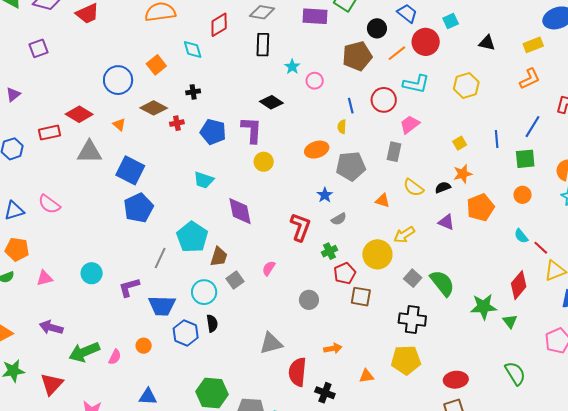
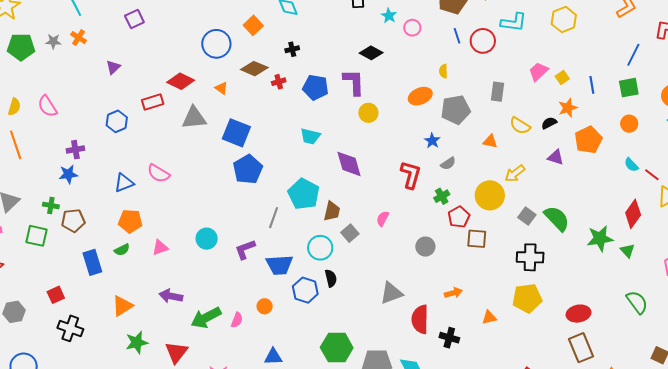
blue line: (351, 106) -> (457, 36), moved
pink trapezoid: (410, 124) -> (538, 71), moved
blue line: (497, 139) -> (592, 85), moved

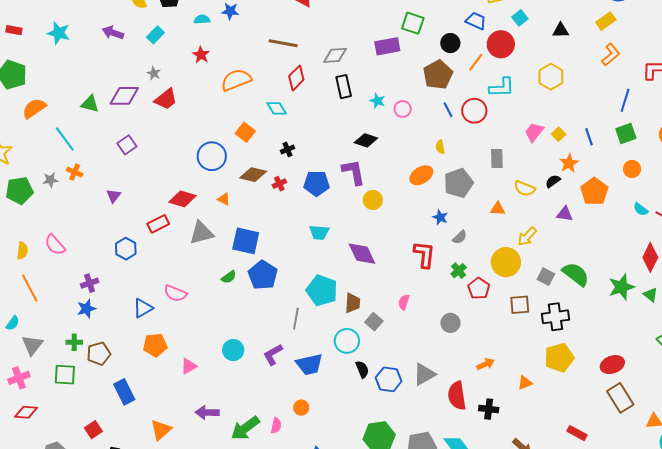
brown square: (477, 239) -> (520, 305), moved
green semicircle: (122, 250) -> (229, 277), moved
blue hexagon: (305, 290) -> (389, 379), moved

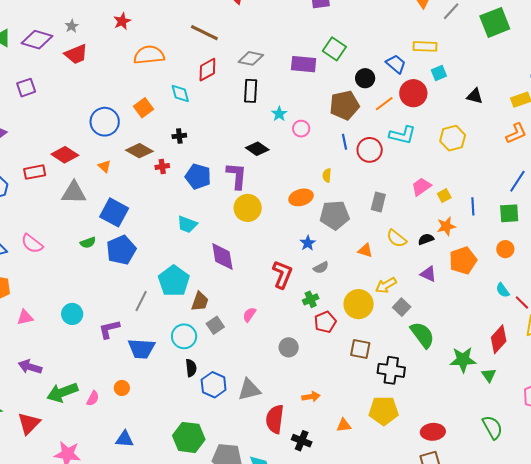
yellow circle: (373, 200) -> (248, 208), size x1.4
gray square: (546, 277) -> (402, 307), moved

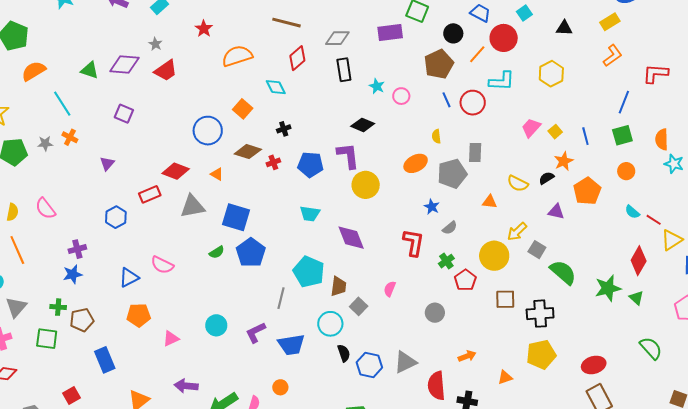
purple square: (26, 88) -> (124, 114), turned -36
gray rectangle: (378, 202) -> (475, 152), moved

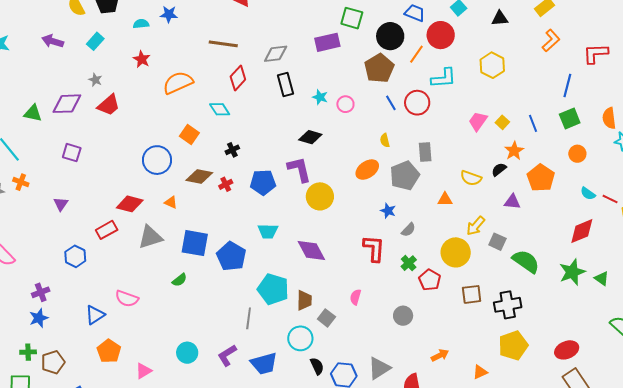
black circle: (453, 33) -> (390, 36), size x1.4
blue pentagon: (251, 253) -> (231, 256), moved
red diamond: (639, 261) -> (582, 231), moved, turned 44
orange pentagon: (139, 315) -> (109, 351), turned -30

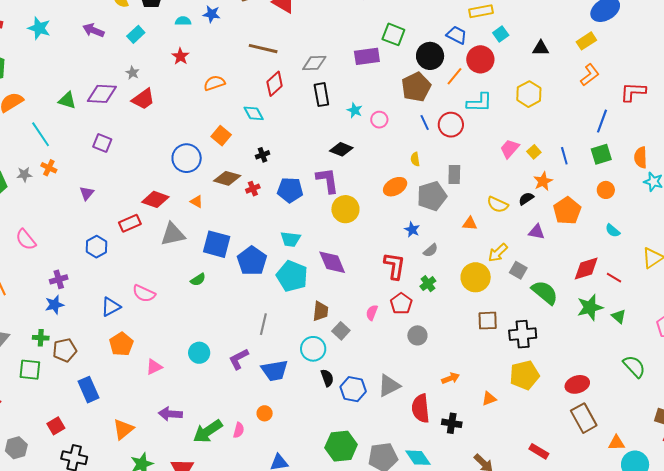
orange semicircle: (178, 83) -> (214, 83), size x0.7
red line: (610, 199) -> (614, 278), moved
red diamond: (582, 231) -> (586, 269), moved
red pentagon: (430, 280) -> (401, 304), moved
cyan pentagon: (273, 289) -> (292, 276), moved

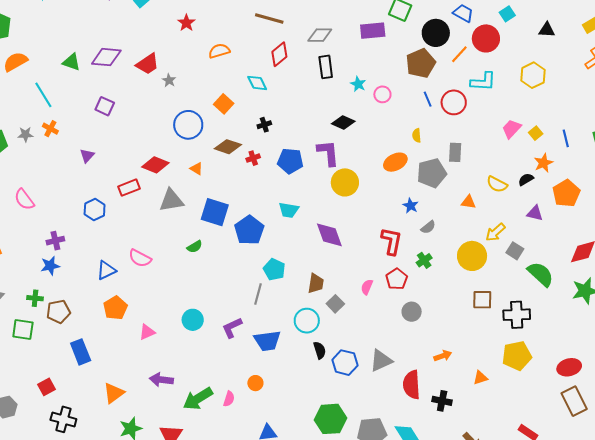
gray star: (132, 73) -> (169, 80), moved
cyan pentagon: (292, 276) -> (274, 269), moved, size x0.7

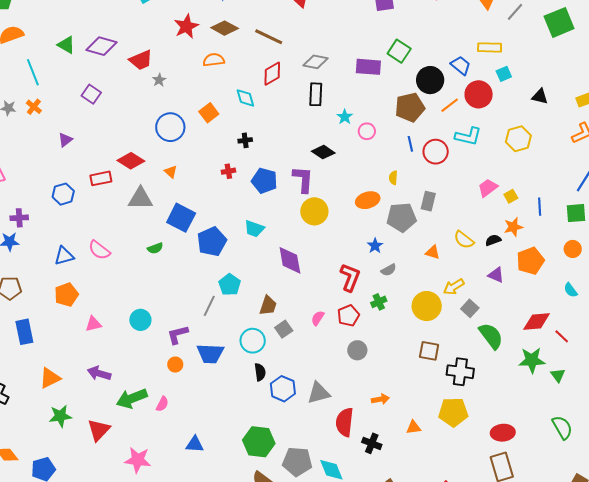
red star: (186, 23) -> (186, 26), size x1.4
brown diamond: (228, 147) -> (225, 28), moved
orange circle: (255, 383) -> (175, 365), moved

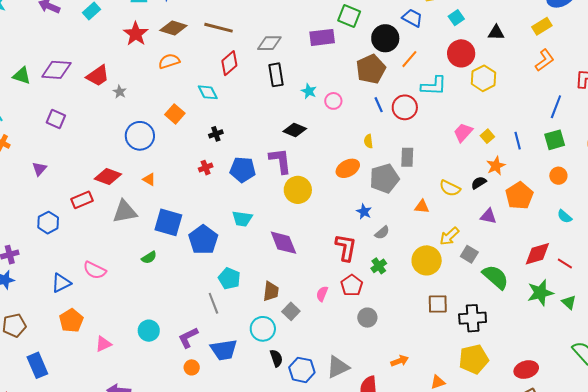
red circle: (479, 94) -> (461, 53), moved
gray line: (209, 306) -> (213, 303), turned -35

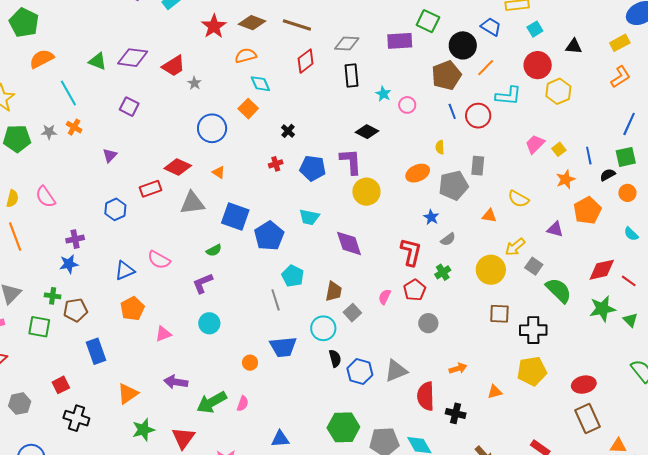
cyan diamond: (208, 92) -> (260, 84), moved
black cross: (216, 134) -> (288, 131), turned -32
black semicircle: (479, 183) -> (608, 175), moved
purple L-shape: (188, 338) -> (203, 283), moved

